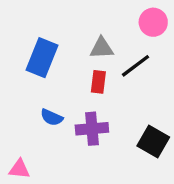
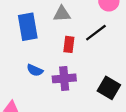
gray triangle: (102, 48) -> (62, 14), moved
blue rectangle: (42, 58) -> (28, 27), turned -32

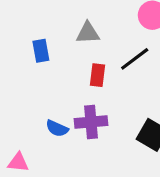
blue rectangle: (28, 27) -> (41, 51), size x0.6
blue semicircle: (35, 70) -> (57, 128), moved

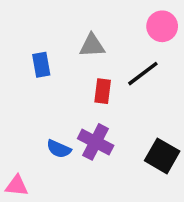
purple cross: (91, 122) -> (96, 142), turned 32

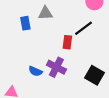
gray triangle: (92, 46) -> (45, 13), moved
red rectangle: (103, 91) -> (67, 42), moved

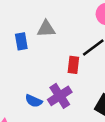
purple cross: (56, 67) -> (60, 96), turned 30

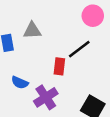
blue semicircle: (34, 101) -> (20, 83), moved

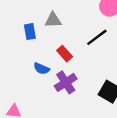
red rectangle: (59, 66) -> (65, 54), moved, turned -49

